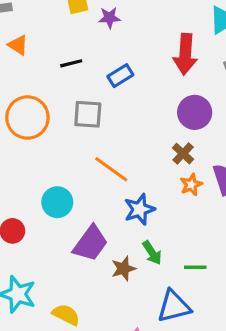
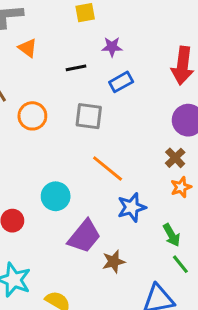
purple star: (109, 18) -> (112, 47), moved
orange circle: (27, 117) -> (32, 116), size x0.7
green arrow: (152, 253) -> (172, 235), moved
green line: (195, 267) -> (180, 264), turned 48

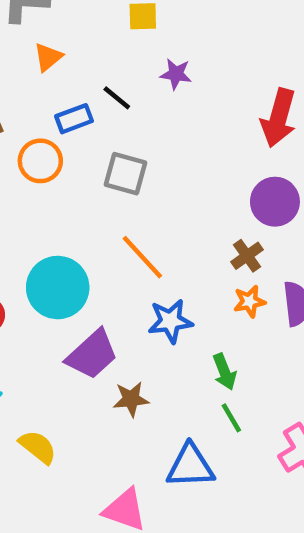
orange triangle: (28, 48) -> (48, 57), turned 36
black line: (76, 68) -> (117, 98), turned 42
blue rectangle: (121, 82) -> (74, 119), moved
cyan circle: (56, 196) -> (58, 288), size x1.4

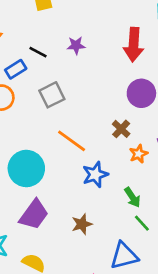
purple star: (176, 74) -> (76, 45), moved
gray square: (125, 174) -> (52, 95), turned -30
brown cross: (247, 256) -> (121, 129), moved
purple trapezoid: (92, 354) -> (34, 215), moved

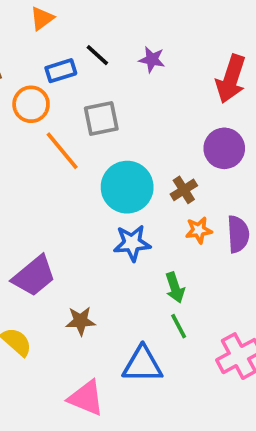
orange line: (72, 141) -> (62, 151), moved
cyan circle: (26, 168) -> (127, 187), moved
brown star: (82, 224) -> (80, 321), moved

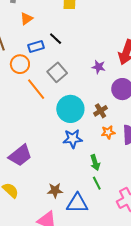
purple star: (152, 60) -> (99, 67), moved
gray square: (101, 119) -> (57, 72), turned -30
brown star: (80, 321) -> (55, 190), moved

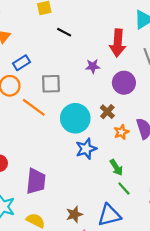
black line: (56, 39) -> (64, 32), moved
gray square: (57, 72) -> (51, 84), turned -36
purple trapezoid: (20, 155) -> (36, 181), turned -30
brown star: (55, 190) -> (74, 214), moved

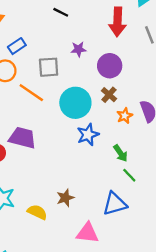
purple star: (93, 66) -> (78, 49), moved
purple circle: (124, 83) -> (110, 66), moved
purple trapezoid: (36, 181) -> (22, 138), moved, turned -80
brown star: (74, 214) -> (65, 198), moved

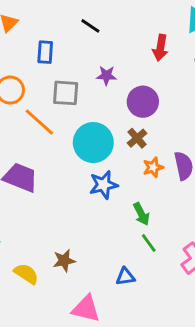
red arrow: (118, 22) -> (160, 48), size x0.7
blue rectangle: (17, 46) -> (45, 52), moved, turned -60
blue triangle: (115, 204) -> (125, 277), size x0.6

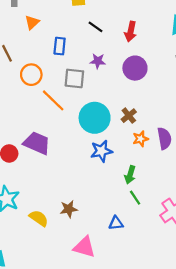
red arrow: (160, 48) -> (131, 31), moved
purple star: (106, 75) -> (98, 61), moved
purple circle: (143, 102) -> (135, 68), moved
green arrow: (141, 214) -> (130, 175), turned 42

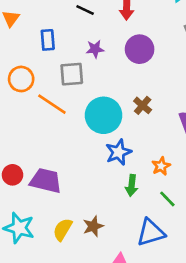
orange star: (140, 139) -> (161, 166), moved
purple trapezoid: (37, 143) -> (46, 181), moved
green arrow: (130, 175) -> (132, 185), moved
yellow semicircle: (39, 218) -> (63, 229), moved, turned -84
blue triangle: (116, 223) -> (151, 232), size x1.6

